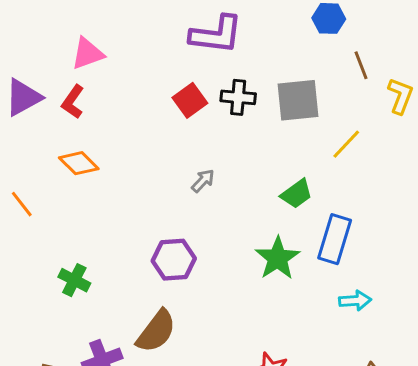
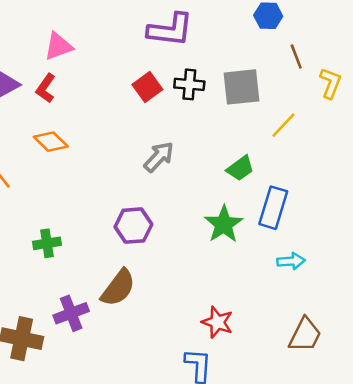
gray arrow: (203, 181) -> (159, 157), size x1.5
green cross: (74, 280) -> (47, 243), turned -36

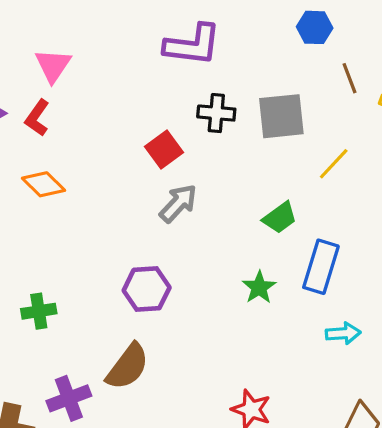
pink triangle: (58, 46) -> (53, 65), turned -36
red square: (147, 87) -> (164, 149), moved
green star: (224, 224) -> (259, 287), size x0.7

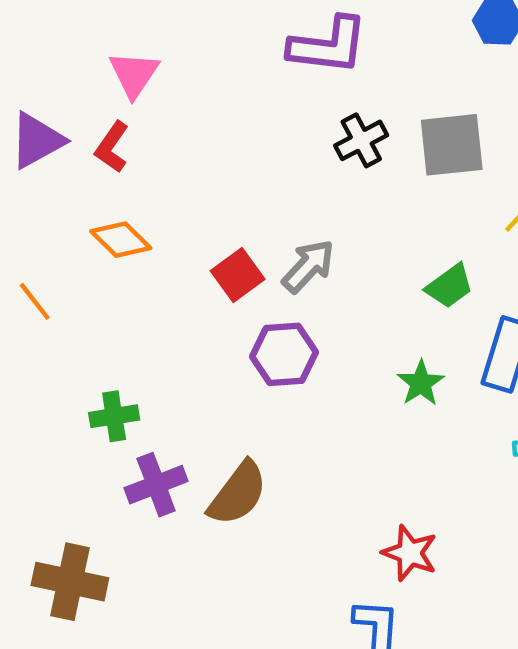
black cross: (216, 113) -> (361, 140), turned -33
red square: (164, 149) -> (238, 275), moved
purple hexagon: (147, 289) -> (284, 354), moved
purple cross: (69, 398) -> (156, 485), moved

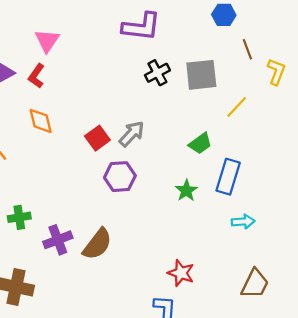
orange diamond: (121, 240) -> (41, 121), turned 32
green cross: (114, 416) -> (19, 217), moved

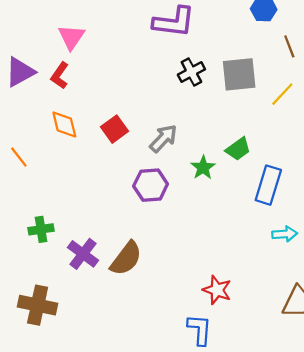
yellow line: (237, 107) -> (282, 94), moved
red square: (97, 138) -> (114, 129), moved
green star: (186, 191) -> (203, 168), moved
purple cross: (58, 240) -> (83, 254), turned -32

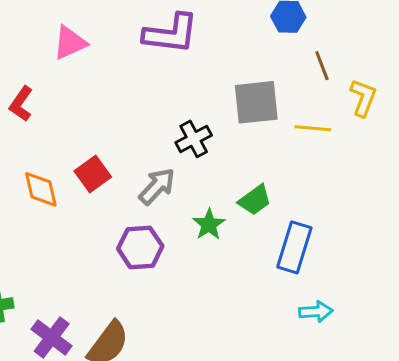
pink triangle: (71, 37) -> (70, 43), moved, turned 32
black cross: (191, 72) -> (194, 139), moved
yellow line: (282, 94) -> (313, 128), turned 52
orange diamond: (64, 124) -> (41, 189), moved

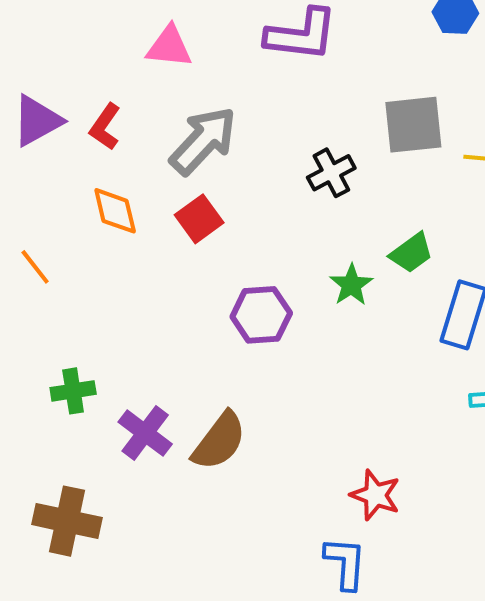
pink triangle: (70, 43) -> (169, 47), turned 30
gray arrow: (157, 186) -> (203, 141), moved, size x1.4
orange diamond: (41, 189) -> (115, 211), moved

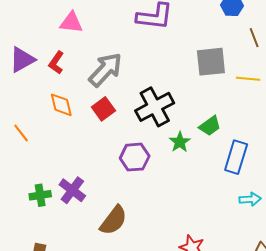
pink triangle: (169, 47) -> (71, 22), moved
black cross: (331, 173) -> (155, 107), moved, size x1.6
purple cross: (145, 433) -> (72, 190), moved

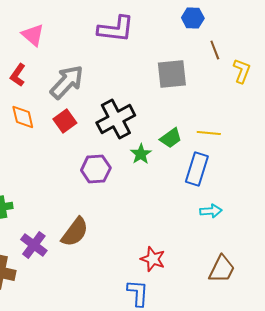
pink triangle: (71, 22) -> (33, 35), turned 35
yellow line: (248, 79) -> (209, 133), moved
purple cross: (72, 190) -> (34, 245), moved

